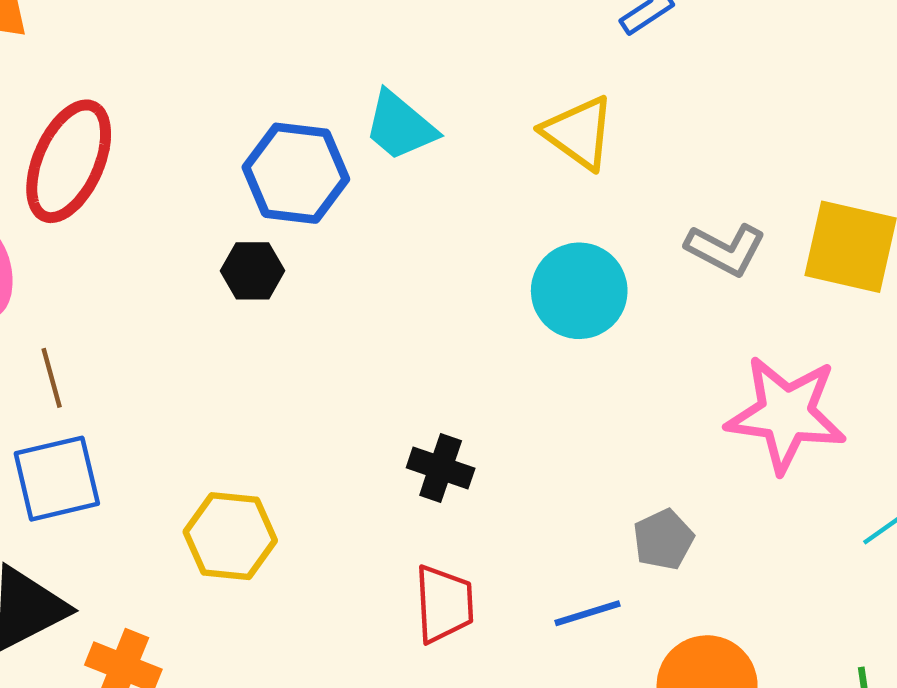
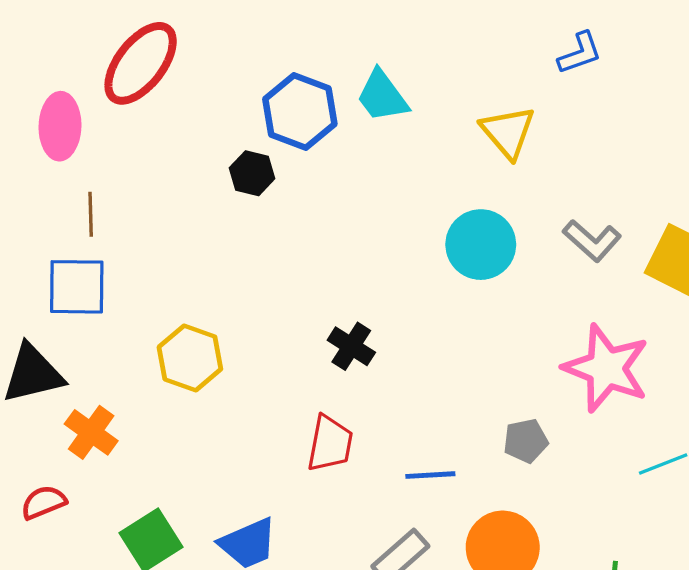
gray pentagon: (663, 540) -> (526, 441), moved

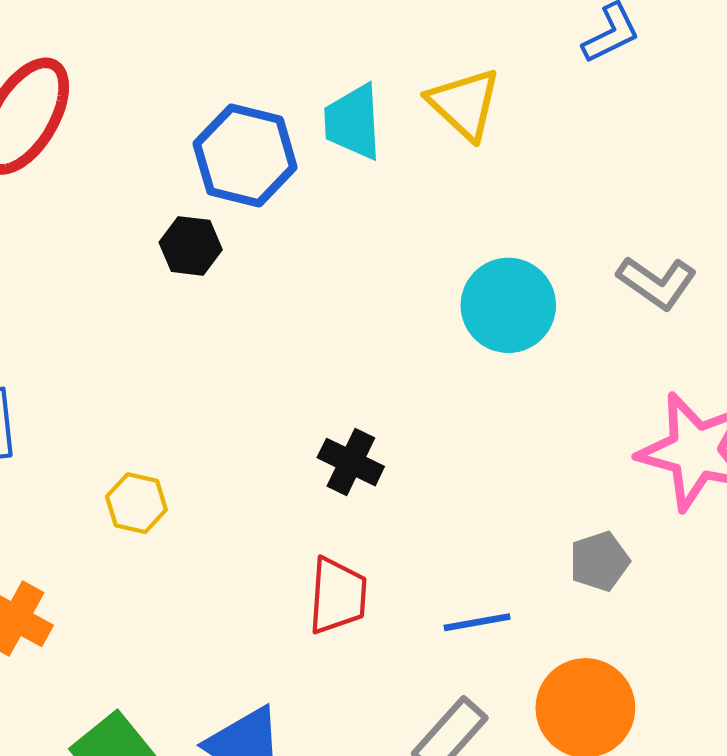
cyan trapezoid: (382, 96) -> (353, 122), turned 40
yellow triangle: (508, 132) -> (464, 104), moved
yellow hexagon: (190, 358) -> (136, 503), size x0.7

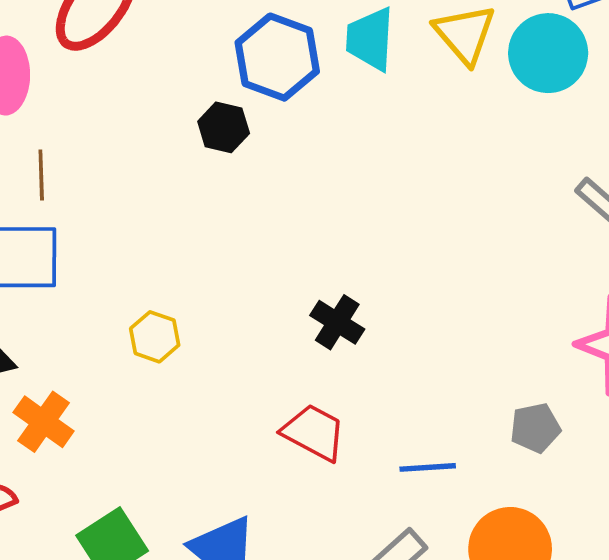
cyan circle: (508, 305) -> (548, 53), moved
red trapezoid: (338, 596) -> (314, 432), turned -72

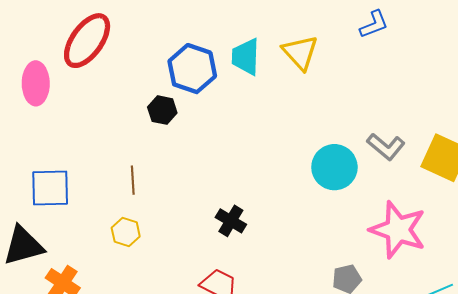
cyan circle: (548, 53) -> (334, 167), moved
brown line: (41, 175) -> (133, 180), moved

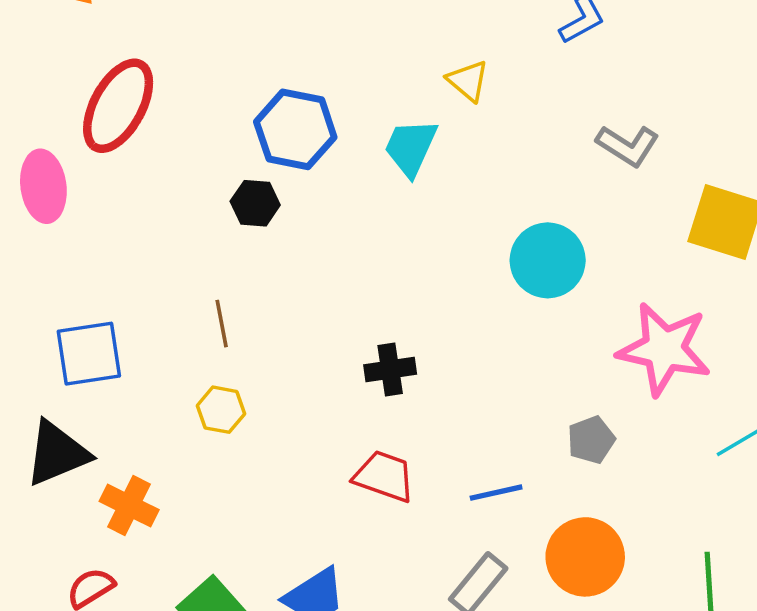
yellow triangle: (300, 52) -> (468, 81), size x0.7
cyan trapezoid: (246, 57) -> (411, 147), moved, turned 30
gray L-shape: (386, 147) -> (628, 146), moved
black cross: (231, 221) -> (390, 370), turned -32

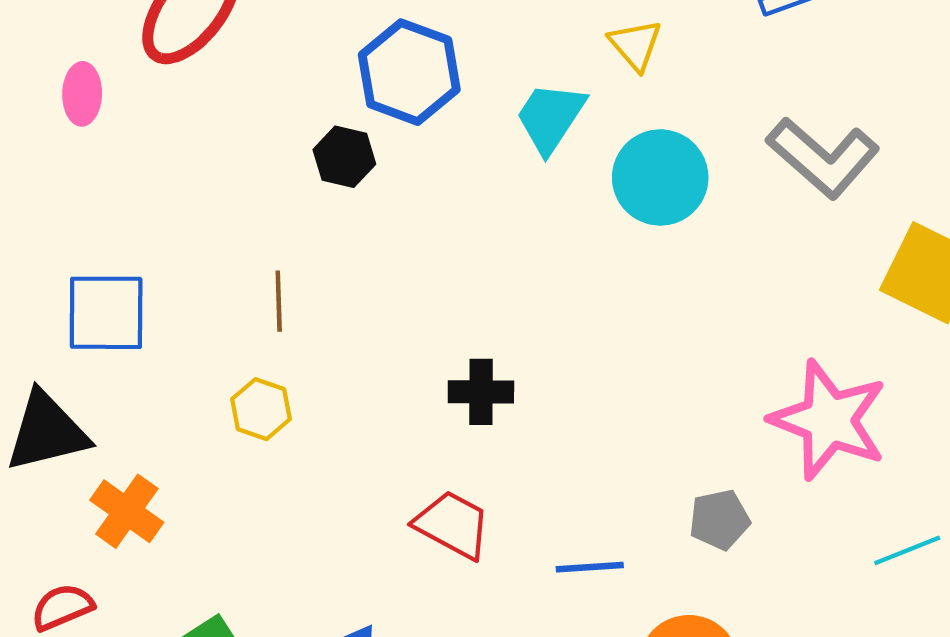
gray L-shape: (628, 146) -> (823, 158), size x1.4
pink ellipse: (43, 186) -> (82, 94), size x0.7
cyan circle: (548, 260) -> (660, 177), moved

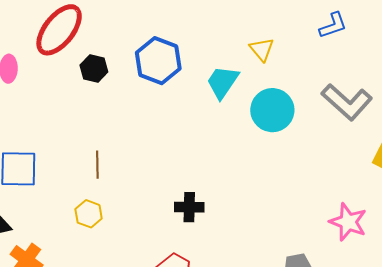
black hexagon: (344, 157) -> (94, 68), moved
pink star: (829, 420) -> (348, 222), size x0.7

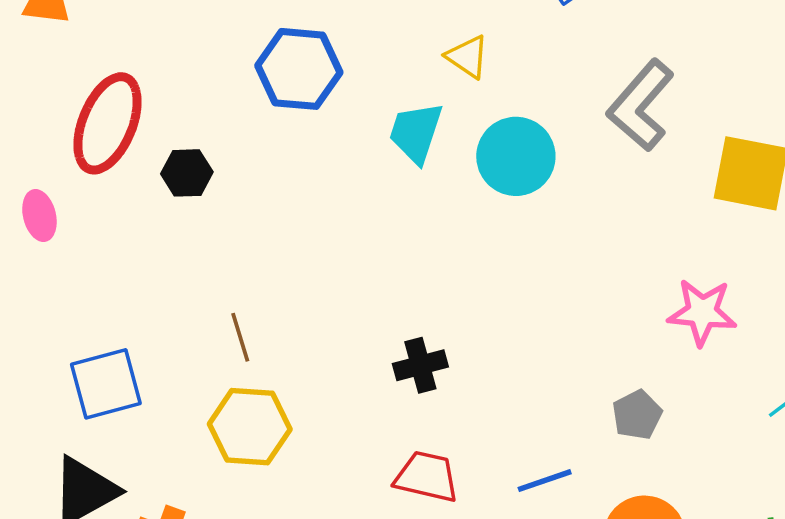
blue hexagon: (158, 61) -> (299, 69), moved
gray L-shape: (347, 102) -> (641, 105), turned 105
yellow hexagon: (89, 214) -> (250, 427), size x1.6

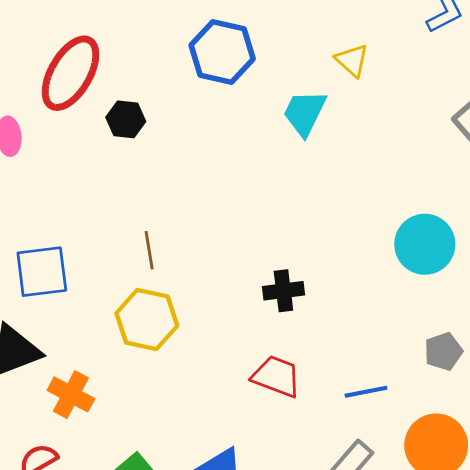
cyan circle: (516, 156) -> (425, 244), moved

